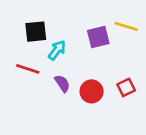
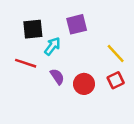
yellow line: (126, 26) -> (116, 53), moved, turned 30
purple square: (98, 37) -> (77, 24), moved

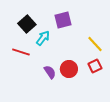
black square: (33, 29) -> (27, 24), turned -36
purple semicircle: (57, 77) -> (50, 72), moved

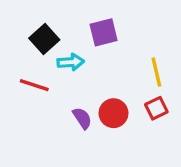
cyan arrow: (43, 38) -> (71, 62), turned 49
yellow line: (95, 44) -> (156, 72), turned 30

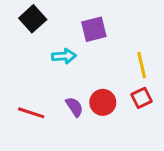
black square: (44, 39) -> (33, 19), moved
red line: (34, 85) -> (31, 113), moved

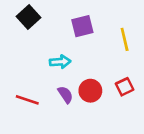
cyan arrow: (64, 56) -> (60, 62), moved
yellow line: (142, 65) -> (125, 39), moved

